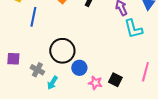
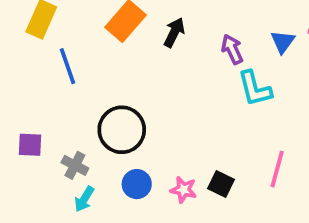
blue line: (33, 17) -> (67, 66), turned -30
blue circle: (79, 68) -> (137, 184), moved
cyan arrow: (52, 83) -> (84, 199), moved

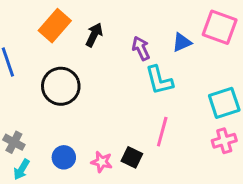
blue triangle: (283, 42) -> (182, 42), turned 30
black circle: (122, 130) -> (61, 86), moved
pink line: (277, 169) -> (162, 132), moved

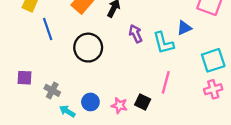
blue triangle: (182, 42) -> (184, 28), moved
purple arrow: (141, 48) -> (136, 34), moved
cyan arrow: (21, 169) -> (67, 111), moved, turned 91

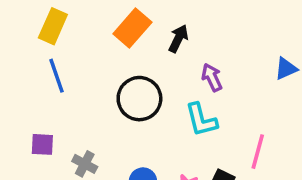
blue line: (48, 29) -> (56, 76), moved
cyan L-shape: (163, 43) -> (201, 120), moved

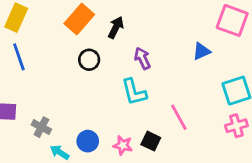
black circle: (139, 99) -> (89, 60), moved, size x0.6
pink line: (258, 152) -> (179, 117), turned -44

